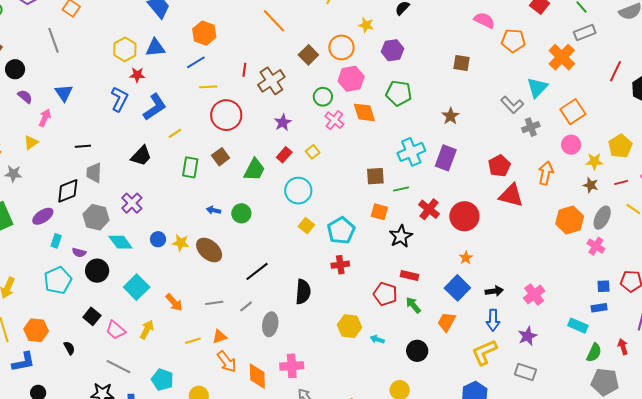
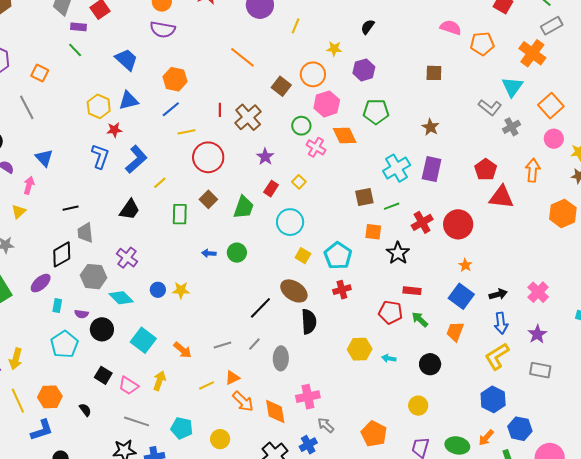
red cross: (429, 209) -> (422, 222), turned 30
brown ellipse: (209, 250) -> (294, 291), moved

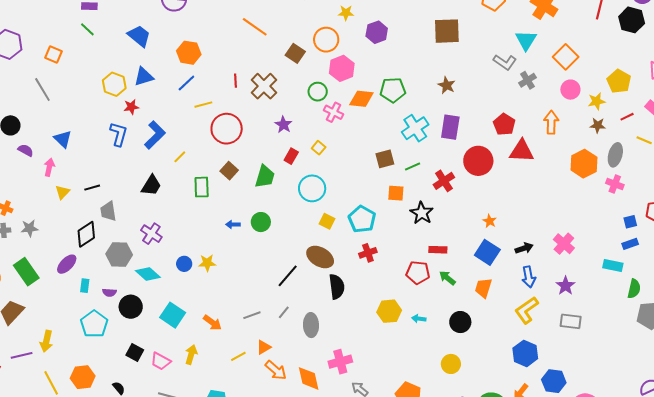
brown square: (434, 73) -> (447, 31), size x1.6
green pentagon: (376, 112) -> (393, 90), moved
orange diamond: (345, 135) -> (361, 99), turned -55
yellow triangle: (19, 212) -> (62, 192), moved
red circle: (458, 224) -> (478, 161), moved

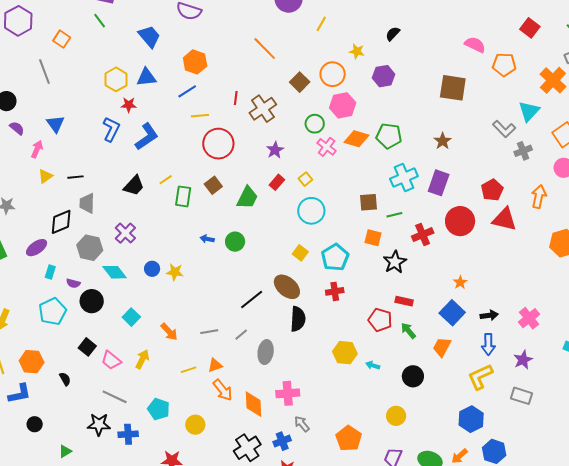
yellow line: (180, 157) -> (166, 180), moved
cyan circle: (312, 188) -> (311, 211), moved
cyan square: (173, 315) -> (131, 317), size x0.7

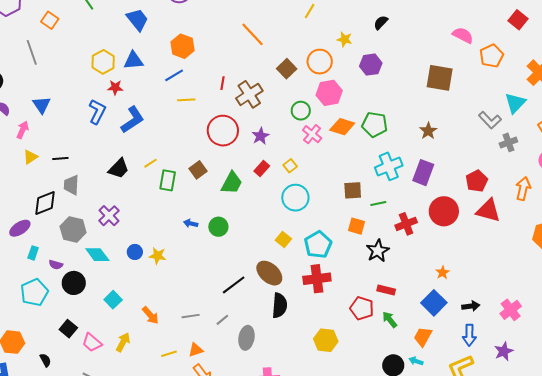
orange pentagon: (504, 65) -> (492, 56), turned -30
red circle: (218, 144) -> (223, 131), moved
red cross: (335, 291) -> (317, 279), size x1.5
cyan arrow: (373, 365) -> (416, 361), moved

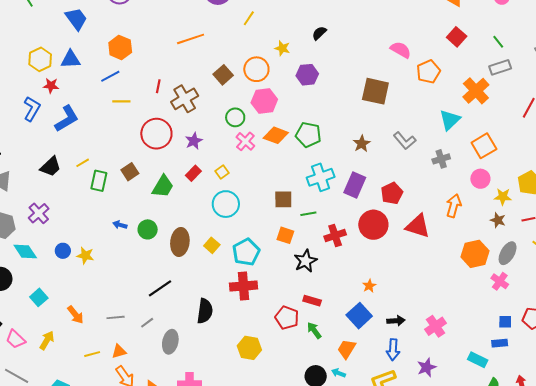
orange line: (252, 34) -> (191, 39), turned -68
gray L-shape: (490, 120) -> (405, 141), moved
red pentagon: (477, 181) -> (392, 193), moved
brown ellipse: (269, 273) -> (180, 242), moved, turned 52

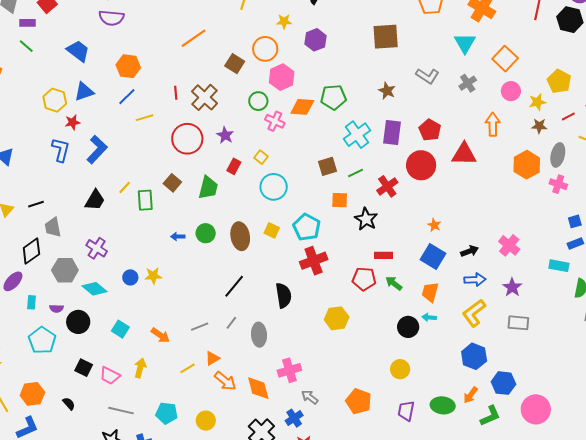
blue arrow: (393, 350) -> (475, 280), turned -80

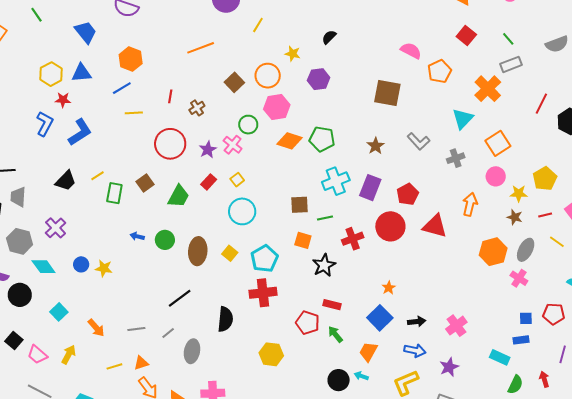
brown cross: (205, 97) -> (197, 108), size x0.6
pink cross: (275, 121) -> (233, 145), moved

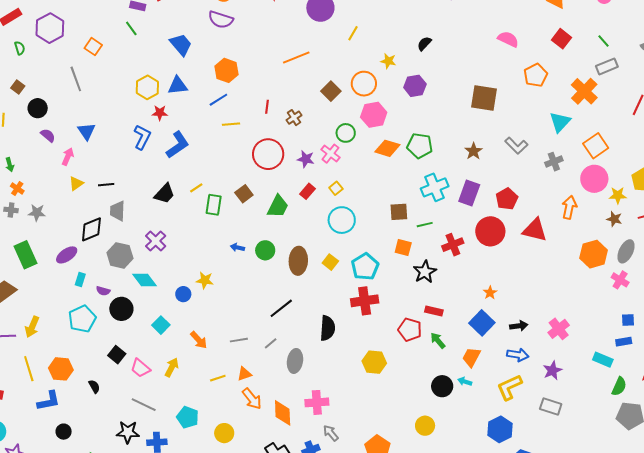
pink semicircle: (411, 51) -> (508, 39), moved
purple star: (208, 150) -> (306, 159), turned -30
pink circle: (496, 176) -> (594, 179), size x1.4
blue circle: (81, 264) -> (183, 294), moved

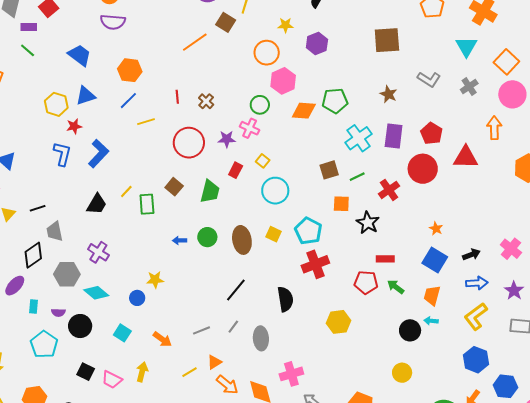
brown square: (331, 91) -> (226, 22), moved

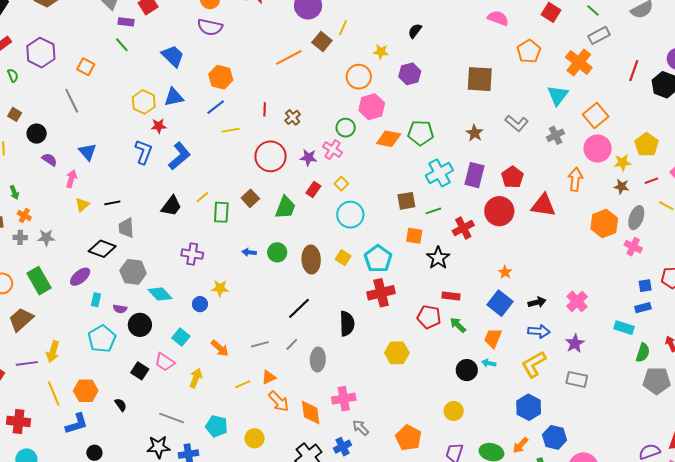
purple cross: (98, 252) -> (192, 254), moved, turned -30
black diamond: (33, 255) -> (102, 249), turned 48
pink trapezoid: (112, 380) -> (165, 362), moved

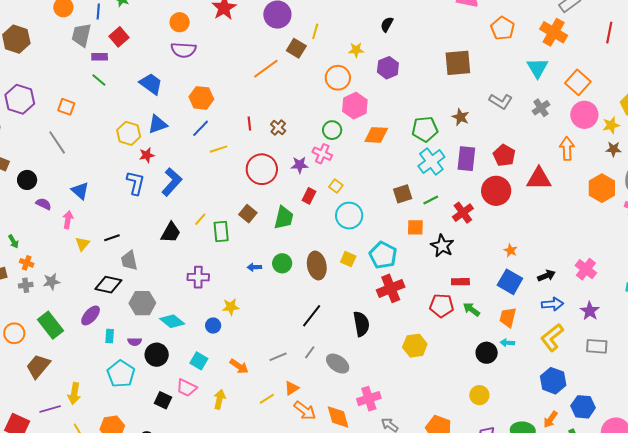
green pentagon: (421, 133) -> (425, 129), moved
gray ellipse: (318, 360) -> (338, 364), turned -50

